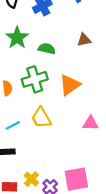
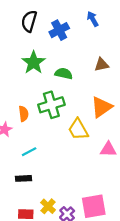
orange triangle: (70, 85) -> (102, 107), moved
yellow trapezoid: (41, 118) -> (78, 129), moved

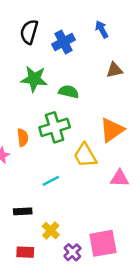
green star: (34, 62) -> (34, 79), turned -30
brown triangle: (102, 65) -> (114, 70), moved
cyan line: (29, 152) -> (51, 181), moved
yellow cross: (48, 206) -> (51, 231), moved

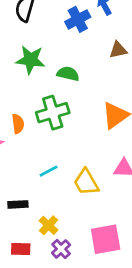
blue cross: (63, 42) -> (78, 19), moved
yellow trapezoid: (85, 155) -> (86, 182), moved
purple cross: (72, 252) -> (61, 249), moved

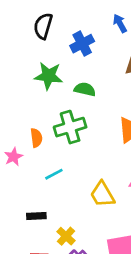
blue cross: (78, 19) -> (82, 44), moved
cyan line: (49, 171) -> (54, 174), moved

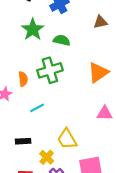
green star: (48, 76) -> (33, 30), turned 30
yellow trapezoid: (102, 194) -> (67, 139), moved

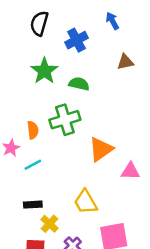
orange triangle: (98, 73) -> (101, 149), moved
cyan line: (37, 108) -> (33, 165), moved
yellow cross: (47, 157) -> (49, 224), moved

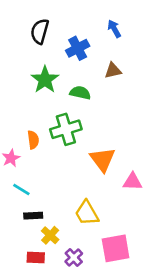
brown triangle: (125, 62) -> (113, 71), moved
orange triangle: (101, 149) -> (102, 159), turned -32
cyan line: (33, 165) -> (21, 190), moved, turned 60

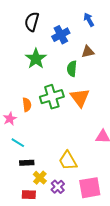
green semicircle: (80, 93) -> (72, 69), moved, turned -98
orange triangle: (102, 159) -> (80, 98), moved
purple cross: (74, 258) -> (58, 187), moved

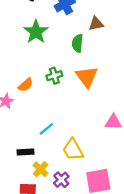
green cross: (52, 97) -> (54, 76), size x0.6
orange semicircle: (27, 105) -> (26, 85), turned 56
cyan line: (18, 143) -> (46, 129), moved, turned -72

